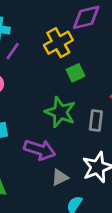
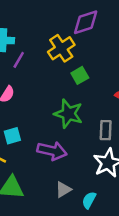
gray rectangle: (96, 120) -> (106, 130), moved
gray triangle: (60, 177) -> (63, 190), moved

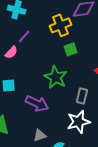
purple line: (19, 60) -> (24, 36), moved

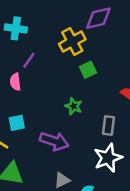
pink semicircle: (11, 52) -> (15, 82), turned 136
green star: (56, 77) -> (74, 106), size x0.6

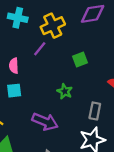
yellow cross: (72, 42) -> (53, 26), moved
purple line: (29, 60) -> (40, 49), moved
cyan square: (17, 123) -> (14, 91), moved

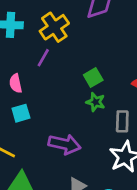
green square: (80, 60) -> (93, 78), moved
green star: (65, 91) -> (96, 102), moved

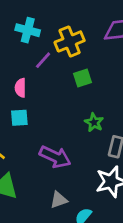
purple line: (43, 58) -> (43, 60), moved
green square: (93, 78) -> (82, 78), moved

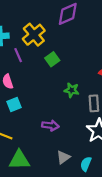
purple line: (43, 60) -> (18, 55), turned -48
purple arrow: (55, 157) -> (50, 125), size x0.7

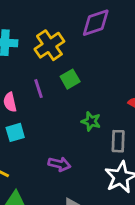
purple line: (18, 55) -> (39, 89), moved

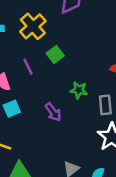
purple arrow: (59, 164) -> (53, 112), moved, turned 48

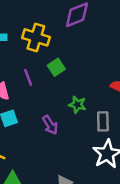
yellow cross: (33, 26) -> (36, 37), turned -36

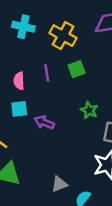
purple arrow: (50, 125) -> (44, 122), moved, turned 132

